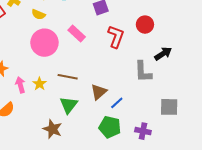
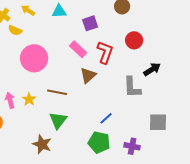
yellow semicircle: (38, 14) -> (15, 30), moved
pink rectangle: (77, 34) -> (78, 49), moved
brown triangle: (99, 92) -> (88, 75), moved

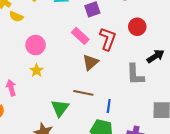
pink circle: (34, 58) -> (36, 45), size x0.7
brown line: (57, 92) -> (83, 93), moved
yellow star: (29, 99) -> (37, 70), moved
blue line: (106, 118) -> (109, 106), turned -40

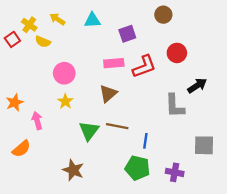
pink rectangle: (80, 36) -> (114, 63), turned -48
red L-shape: (108, 39) -> (144, 66), turned 50
brown triangle: (90, 62) -> (108, 94), moved
green triangle: (60, 108) -> (89, 131), moved

